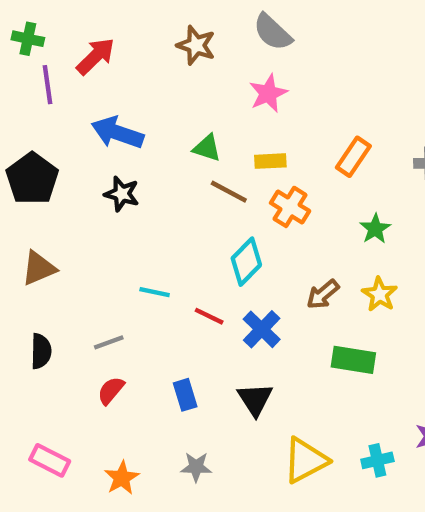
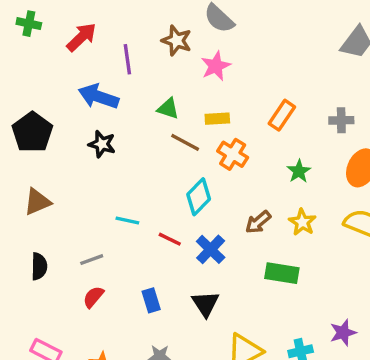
brown star: (196, 45) -> (177, 41), moved
purple line: (48, 85) -> (127, 59), moved

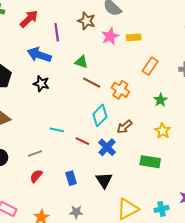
yellow rectangle: (217, 119) -> (134, 37), moved
brown arrow: (258, 222) -> (125, 127), moved

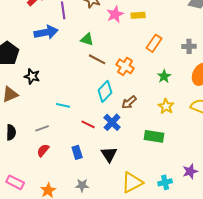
blue arrow: (39, 55) -> (46, 32), turned 150
black star: (41, 84) -> (32, 76), moved
red line: (82, 141) -> (88, 124), moved

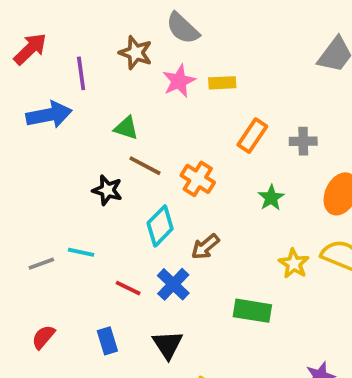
gray cross: (189, 46) -> (303, 141), moved
black star: (32, 76) -> (107, 190), moved
yellow star: (166, 106) -> (294, 264), moved
gray line: (42, 128) -> (41, 264), moved

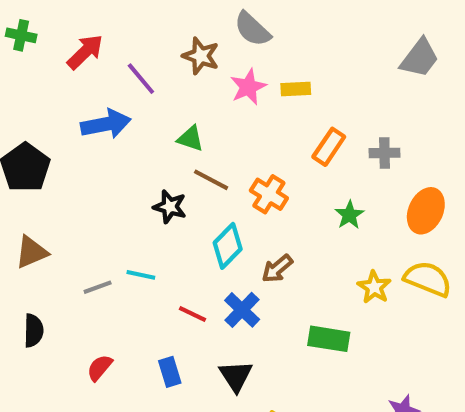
purple line: (81, 73) -> (141, 79), turned -32

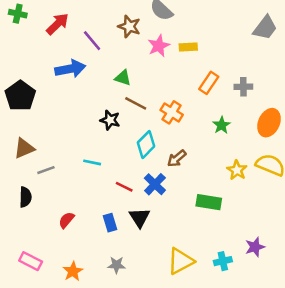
gray line: (98, 287) -> (46, 170), moved
black triangle: (236, 376) -> (140, 218), moved

